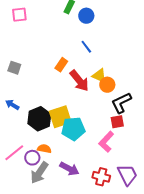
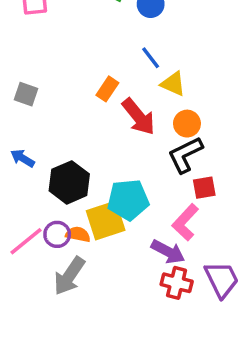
yellow triangle: (99, 76) -> (173, 84), moved
black L-shape: (121, 103) -> (185, 155), moved
yellow square: (60, 117) -> (106, 221), moved
purple circle: (32, 158) -> (57, 234), moved
purple arrow: (69, 169) -> (168, 252), moved

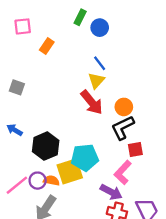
yellow triangle: (173, 84) -> (96, 80), moved, turned 48
orange rectangle: (107, 89) -> (47, 46), moved

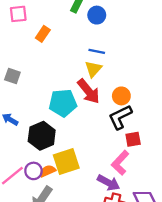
blue line: (100, 63) -> (97, 51), turned -42
cyan pentagon: (85, 158) -> (63, 103), moved
orange semicircle: (51, 181) -> (48, 171), turned -35

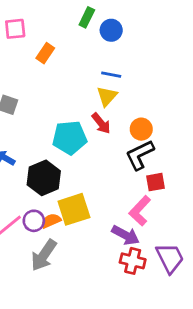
red arrow: (89, 91) -> (101, 123), size x0.7

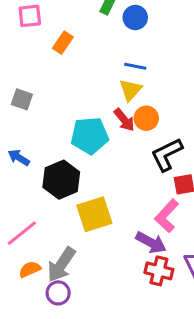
orange circle: (141, 129) -> (146, 118), moved
purple circle: (34, 221) -> (58, 293), moved
orange semicircle: (51, 221) -> (30, 269), moved

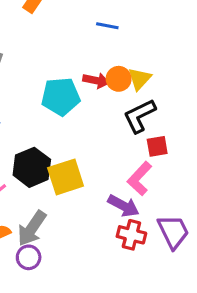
yellow triangle: (131, 90) -> (140, 79), moved
red arrow: (124, 120) -> (96, 80), turned -40
black hexagon: (61, 180) -> (32, 167), moved

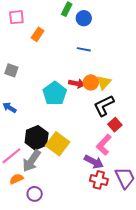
cyan pentagon: (61, 97) -> (55, 94), turned -30
red square: (157, 146) -> (115, 125), turned -32
yellow square: (66, 177) -> (58, 144), turned -35
gray arrow: (32, 228) -> (32, 161), moved

